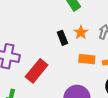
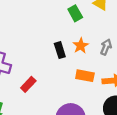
red rectangle: (37, 71) -> (28, 84), size x0.6

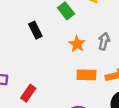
black rectangle: (60, 50) -> (35, 30), moved

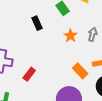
orange rectangle: (86, 75) -> (80, 71), moved, turned 42

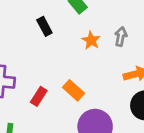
orange rectangle: (80, 71) -> (74, 90), moved

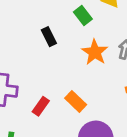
orange star: (91, 40) -> (95, 52), size x1.4

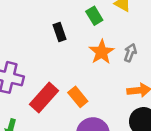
red rectangle: (41, 106) -> (44, 97), size x1.6

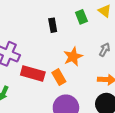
orange star: (102, 52) -> (73, 57), moved
red rectangle: (44, 97) -> (33, 74), turned 55

